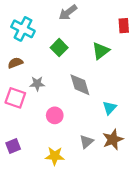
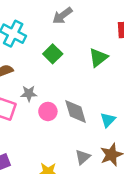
gray diamond: (80, 85) -> (76, 111), moved
pink circle: (55, 115) -> (48, 111), moved

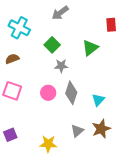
gray star: (29, 93) -> (61, 66), moved
gray diamond: (76, 111) -> (71, 93), turned 35

